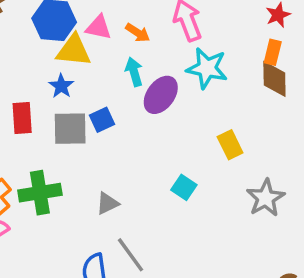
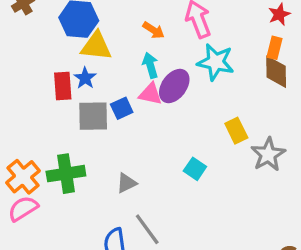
pink triangle: (99, 27) -> (150, 94), moved
red rectangle: (22, 118) -> (63, 86), moved
gray star: (266, 198) -> (268, 154), moved

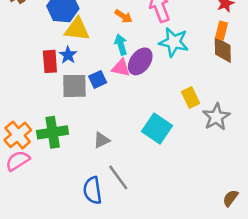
cyan square: (195, 169) -> (157, 128), size x1.6

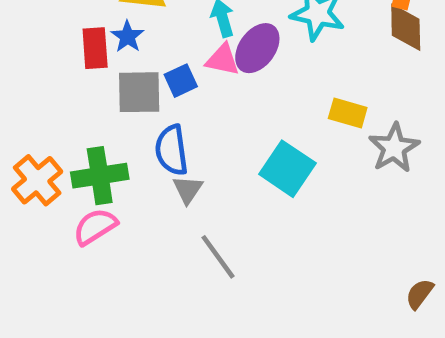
yellow rectangle: (191, 98) -> (348, 113), turned -48
gray triangle: (102, 140) -> (188, 190), turned -30
pink semicircle: (18, 161) -> (95, 227), moved
blue semicircle: (92, 190) -> (172, 150), moved

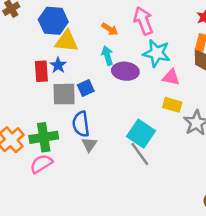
purple ellipse: (257, 48) -> (125, 71), turned 60
pink triangle: (223, 60) -> (171, 77), moved
gray line: (218, 257) -> (140, 154), moved

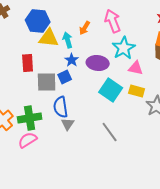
orange arrow: (110, 29) -> (85, 28), turned 88
cyan star: (157, 53) -> (124, 48), turned 30
cyan arrow: (107, 56) -> (68, 40), moved
blue star: (58, 65) -> (72, 60), moved
cyan square: (141, 134) -> (111, 90), moved

